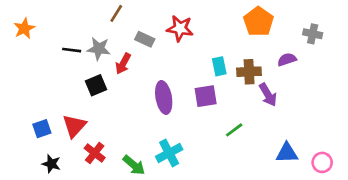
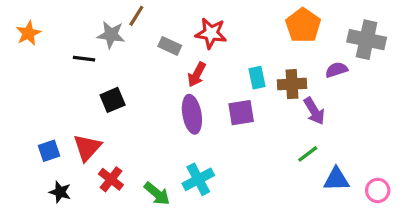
gray cross: (313, 34) -> (367, 40), size x1.6
gray star: (99, 49) -> (111, 35), moved
red arrow: (123, 64) -> (197, 75), moved
green line: (234, 130) -> (308, 154), moved

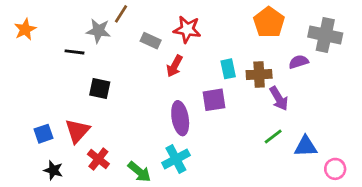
black square: (113, 100) -> (100, 89), turned 35
purple ellipse: (192, 114) -> (180, 118), moved
blue triangle: (336, 179) -> (306, 146), moved

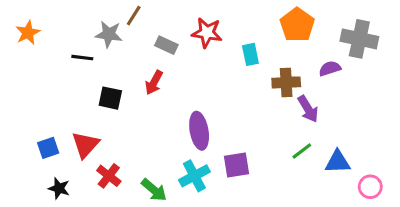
red arrow: (175, 66) -> (154, 82), moved
cyan rectangle: (228, 69) -> (250, 54), moved
purple square: (214, 100) -> (236, 165), moved

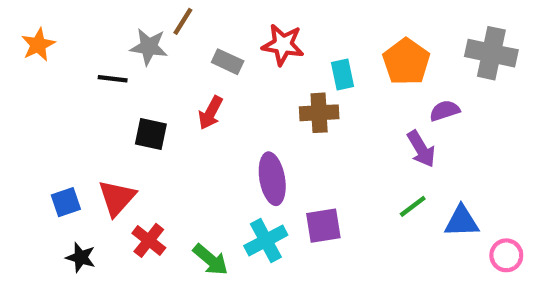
orange pentagon: (297, 25) -> (406, 62), moved
purple semicircle: (330, 68) -> (445, 111), moved
brown cross: (286, 82) -> (319, 113), moved

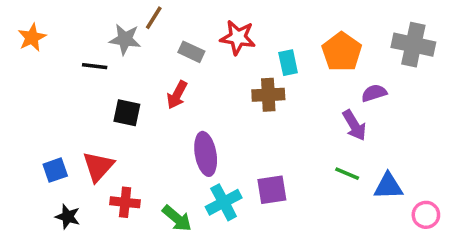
purple ellipse: (272, 179) -> (206, 154), moved
green line: (413, 206) -> (347, 174), turned 60
red cross: (149, 240) -> (125, 202), turned -32

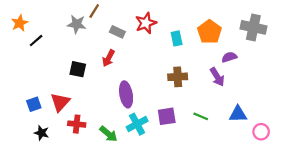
red star: (238, 38) -> (146, 23), turned -30
black line: (95, 66) -> (36, 41), moved, turned -48
brown cross: (268, 95) -> (178, 77), moved
green line: (347, 174) -> (201, 116), moved

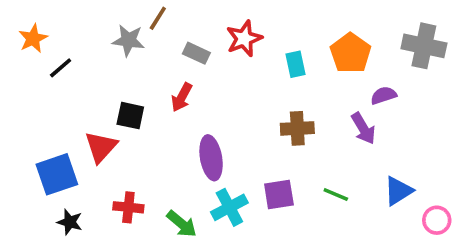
red triangle: (60, 102) -> (101, 147), moved
blue square: (34, 104) -> (57, 174), size x1.6
blue triangle: (238, 114) -> (398, 191), turned -30

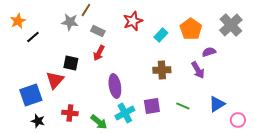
gray cross: (424, 46) -> (231, 25), turned 35
gray rectangle: (196, 53) -> (98, 31), moved
cyan rectangle: (295, 64) -> (161, 35), turned 56

